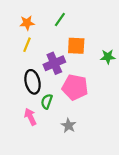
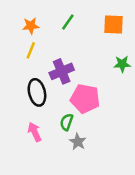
orange square: (76, 46) -> (114, 25), moved
green semicircle: (47, 101) -> (67, 122), moved

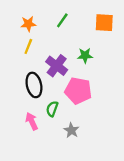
green star: (122, 64) -> (85, 56), moved
purple cross: (62, 71) -> (57, 66), turned -30
green semicircle: (67, 122) -> (52, 109), moved

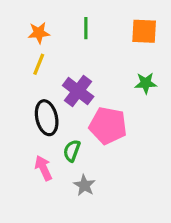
green line: (62, 20) -> (86, 28), turned -35
green star: (85, 56) -> (146, 83), moved
gray star: (71, 130) -> (84, 185), moved

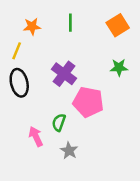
orange square: (144, 31) -> (118, 25), turned -35
yellow line: (39, 64) -> (17, 51), moved
black ellipse: (47, 118) -> (19, 83), moved

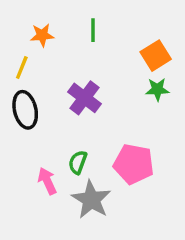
orange square: (118, 25) -> (156, 56), moved
pink pentagon: (88, 102) -> (134, 164), moved
gray star: (69, 151) -> (91, 200), size x1.6

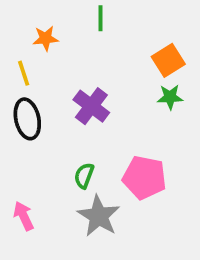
green line: (93, 30) -> (100, 18), moved
yellow line: (22, 67) -> (24, 73), turned -40
pink arrow: (47, 181) -> (24, 216), moved

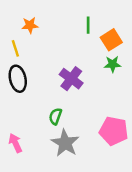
green line: (100, 18) -> (88, 25), moved
purple cross: (91, 106) -> (71, 79), moved
pink pentagon: (144, 178) -> (114, 131), moved

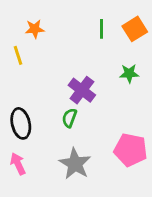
orange square: (111, 40) -> (135, 29), moved
black ellipse: (18, 79) -> (21, 123), moved
green semicircle: (55, 116) -> (69, 118), moved

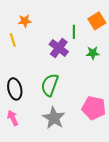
green line: (101, 29) -> (74, 32), moved
purple cross: (82, 90) -> (59, 48), moved
green semicircle: (69, 118) -> (50, 85), size x1.6

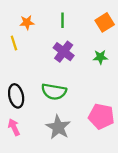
green line: (74, 32) -> (63, 20), moved
green semicircle: (50, 85) -> (54, 92), turned -100

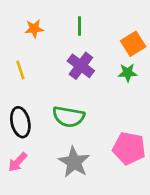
orange square: (105, 22) -> (133, 44), moved
yellow line: (14, 43) -> (20, 70), moved
pink arrow: (14, 127) -> (18, 162), turned -112

